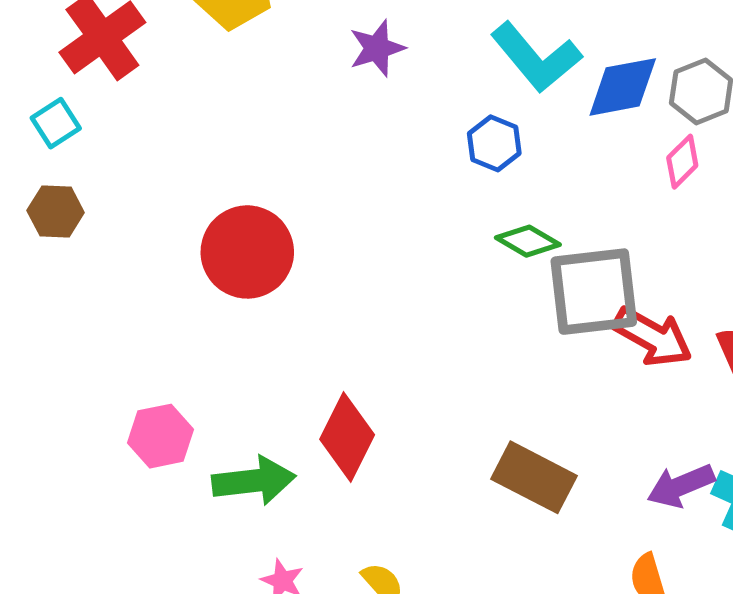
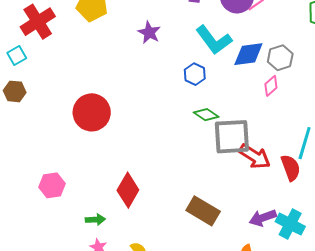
purple star: (377, 48) -> (149, 33), turned -30
green arrow: (254, 481) -> (95, 220), moved, size x0.6

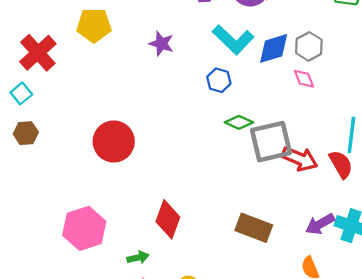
pink diamond: (271, 86) -> (304, 79), turned -60
pink hexagon: (52, 185) -> (84, 228), size x1.5

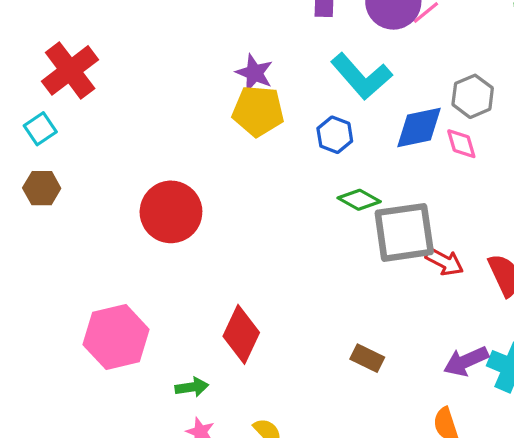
yellow pentagon: (94, 25) -> (258, 111), moved
blue diamond: (274, 48) -> (419, 128), moved
red arrow: (300, 159) -> (444, 262), size x0.7
brown rectangle: (254, 228) -> (367, 358), size x0.6

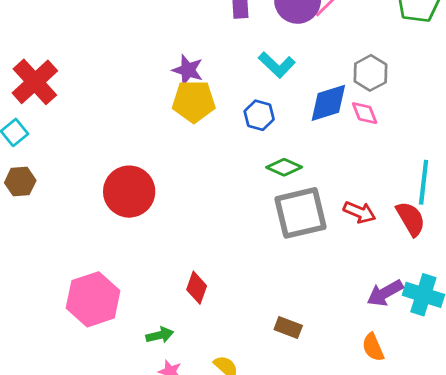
cyan L-shape: (361, 76) -> (277, 65), size x0.7
gray square: (404, 232) -> (301, 213), moved
red diamond: (241, 334) -> (197, 288), size x0.7
brown rectangle: (367, 358) -> (288, 328), moved

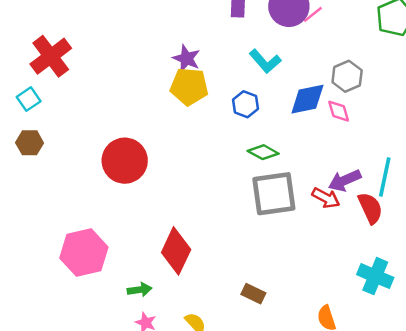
red diamond: (197, 288) -> (176, 251), size x1.6
purple arrow: (385, 293) -> (345, 180), moved

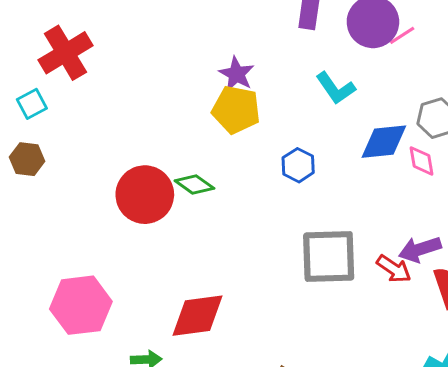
blue hexagon: (245, 104) -> (298, 165), moved
green diamond: (263, 152) -> (194, 185), moved
red diamond: (176, 251) -> (198, 316), turned 51

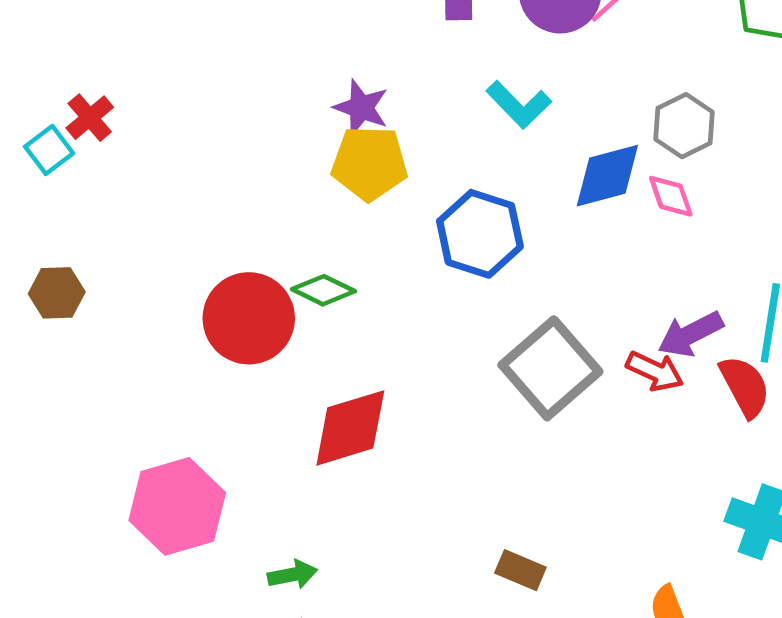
red cross: (66, 53) -> (90, 118), size x0.6
cyan square: (32, 104) -> (49, 150), moved
blue hexagon: (298, 165) -> (480, 234), size x1.6
gray square: (329, 257) -> (550, 368), turned -30
red diamond: (198, 316) -> (350, 428), moved

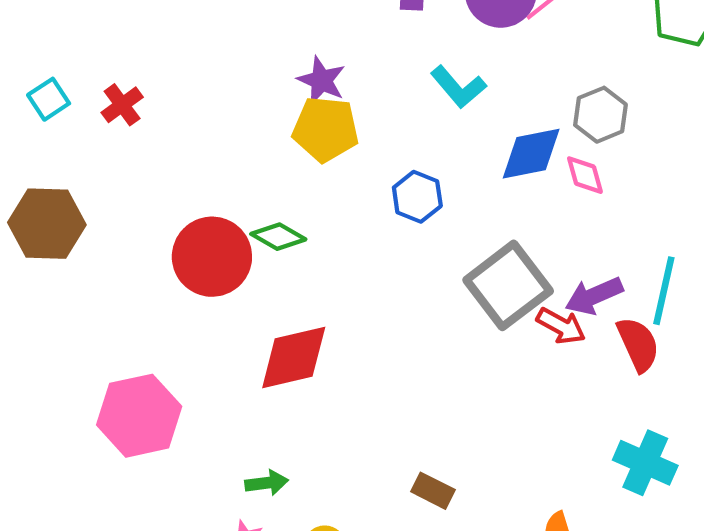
red cross: (90, 118) -> (122, 105), moved
blue hexagon: (480, 234) -> (417, 197), size x0.7
brown hexagon: (57, 293) -> (47, 224), size x1.6
gray square: (550, 368) -> (508, 285), moved
green arrow: (292, 575) -> (267, 483), moved

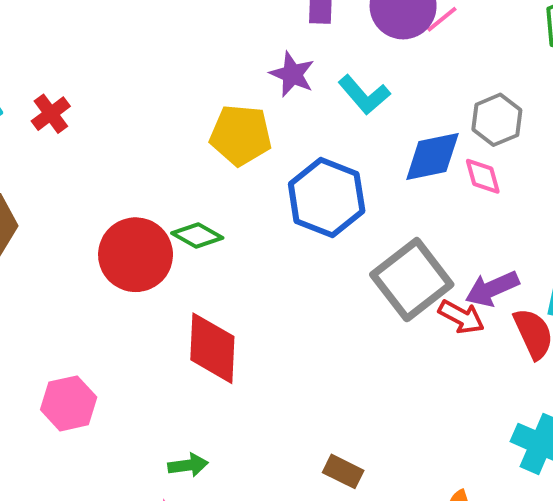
purple star: (322, 80) -> (292, 74), moved
blue hexagon: (417, 197) -> (327, 197), size x1.6
red diamond: (294, 358) -> (212, 348), turned -74
pink hexagon: (139, 416) -> (69, 403), size x0.7

